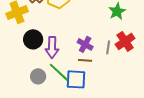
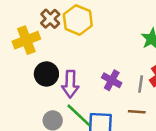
brown line: (85, 60) -> (137, 112), moved

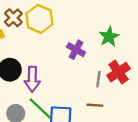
purple cross: (112, 80) -> (76, 50), moved

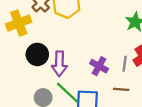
purple cross: (76, 50) -> (99, 66), moved

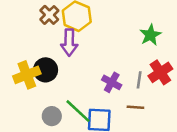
yellow cross: (19, 23) -> (27, 75), moved
purple arrow: (59, 64) -> (69, 42), moved

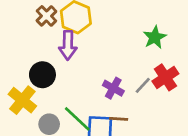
yellow cross: (27, 75) -> (22, 100), moved, turned -30
gray line: (139, 80) -> (143, 85), turned 35
brown line: (135, 107) -> (119, 119), moved

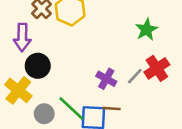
purple arrow: (68, 45) -> (22, 37), moved

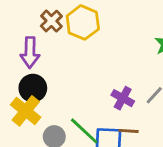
black circle: (38, 66) -> (33, 88), moved

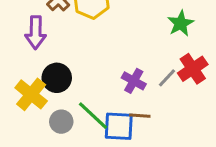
black circle: (33, 88) -> (57, 78), moved

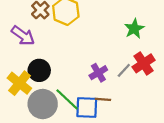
purple arrow: (36, 32) -> (23, 36), turned -55
purple cross: (134, 81) -> (98, 73), turned 30
gray circle: (61, 122) -> (43, 104), size x1.6

